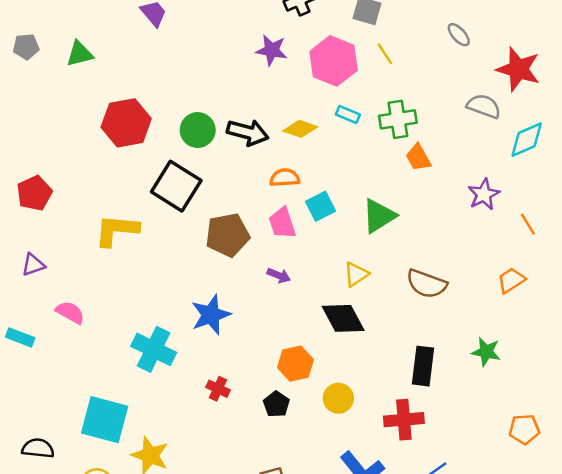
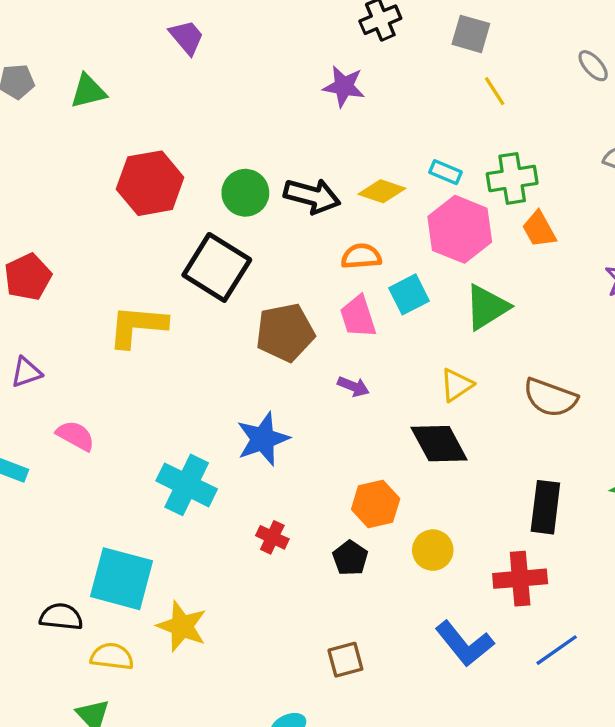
pink hexagon: (334, 61) -> (460, 229), moved
black semicircle: (38, 448) -> (61, 617), moved

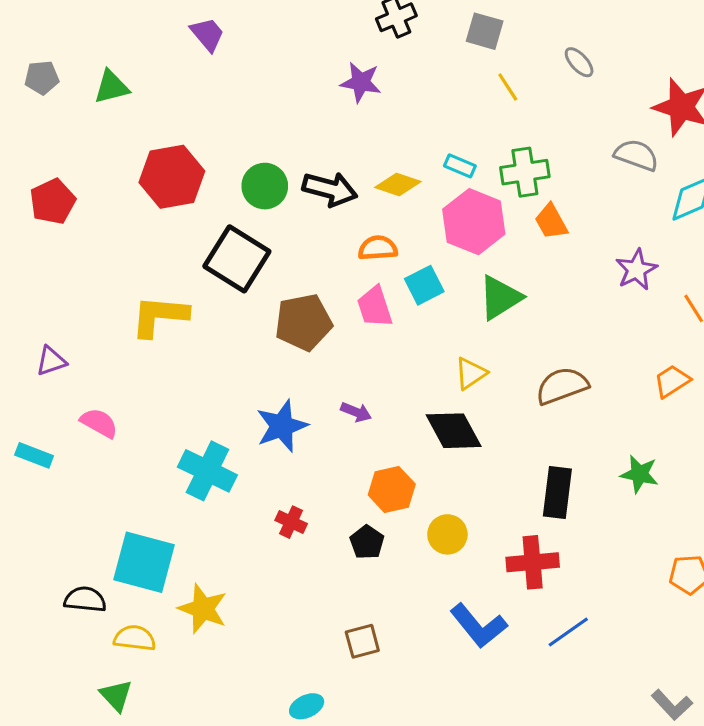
gray ellipse: (593, 66) -> (579, 62), moved
red pentagon: (28, 277) -> (53, 202), moved
purple arrow: (353, 386) -> (356, 412), moved
brown semicircle: (550, 398) -> (562, 386), turned 140

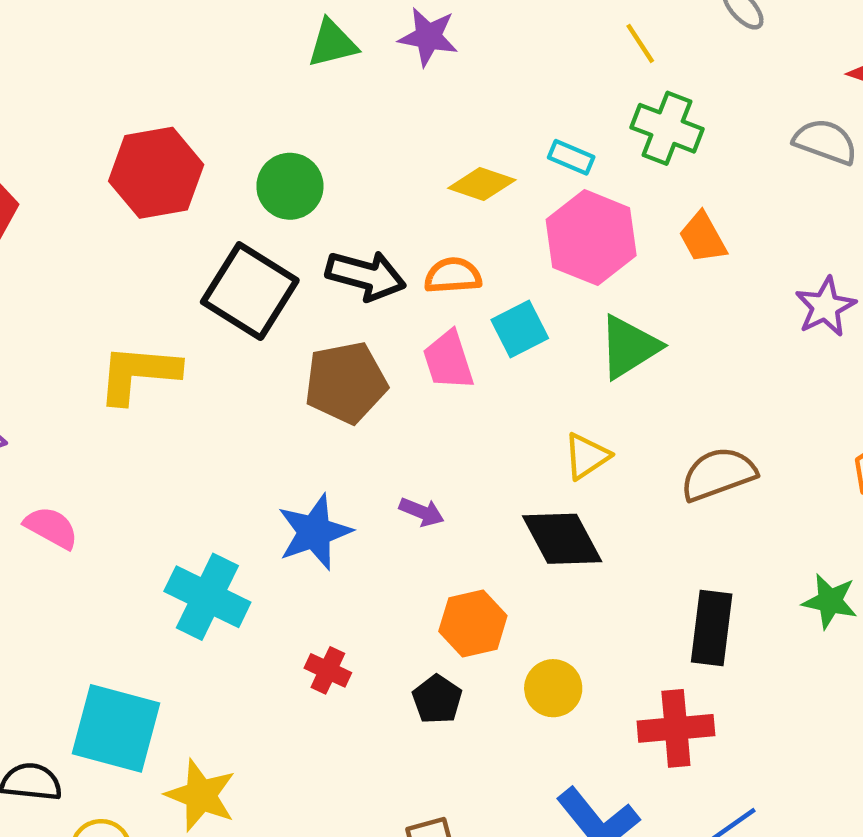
green triangle: (111, 87) -> (332, 43), moved
green cross: (525, 172) -> (667, 128), moved, turned 30
black arrow: (330, 189) -> (366, 275), moved

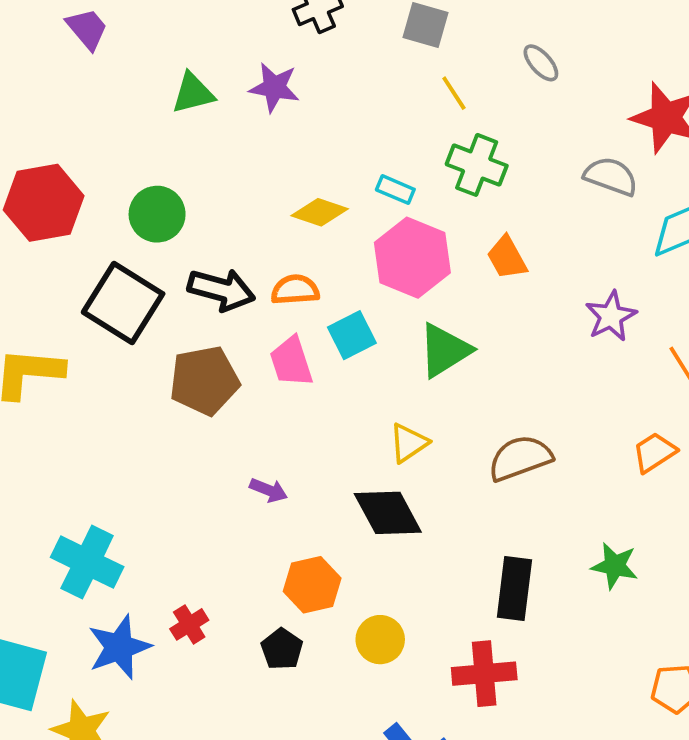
blue star: (315, 532) -> (119, 647), moved
red cross: (328, 670) -> (189, 624), turned 33

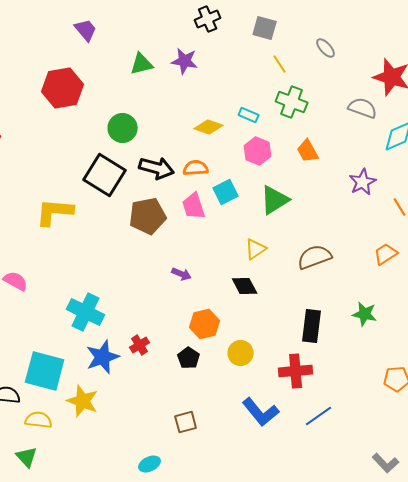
red hexagon: (44, 203) -> (63, 88), moved
pink hexagon: (412, 258) -> (258, 151), size x0.7
black diamond: (388, 513) -> (245, 286), size x0.7

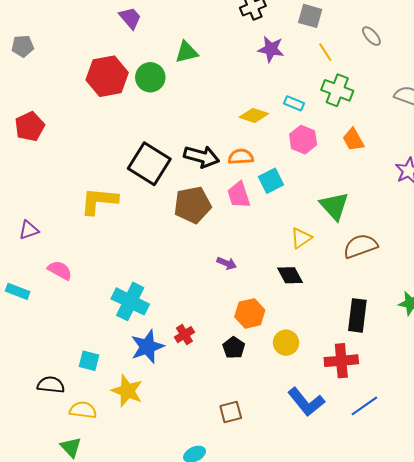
purple star: (185, 61) -> (271, 49), moved
green circle: (123, 128) -> (150, 77), moved
green triangle: (275, 200) -> (334, 206), moved, turned -40
cyan square: (45, 371) -> (89, 361), size x0.5

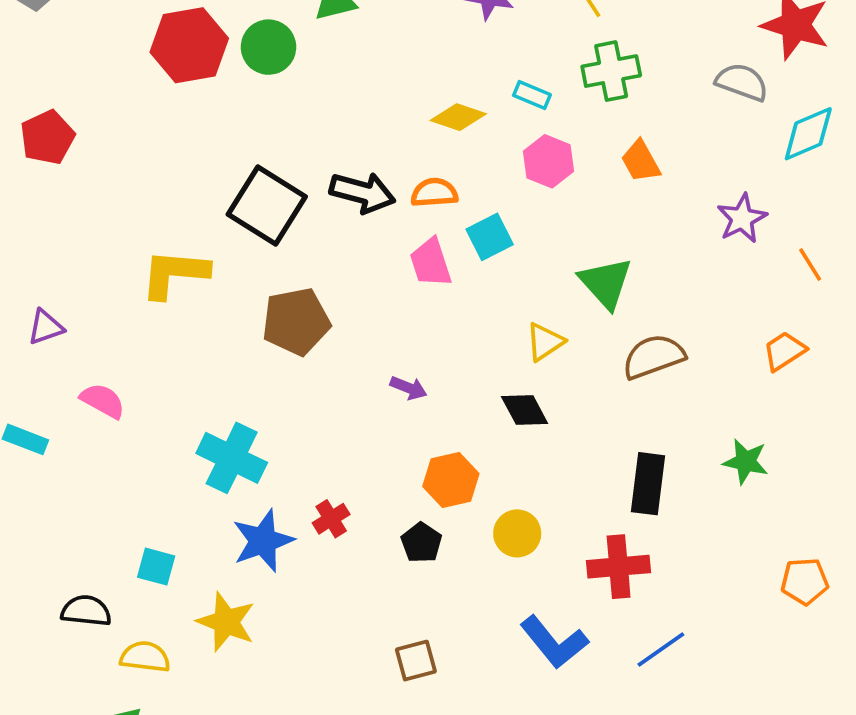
green cross: (337, 90) -> (611, 71), turned -32
brown pentagon: (193, 205) -> (296, 322), moved

